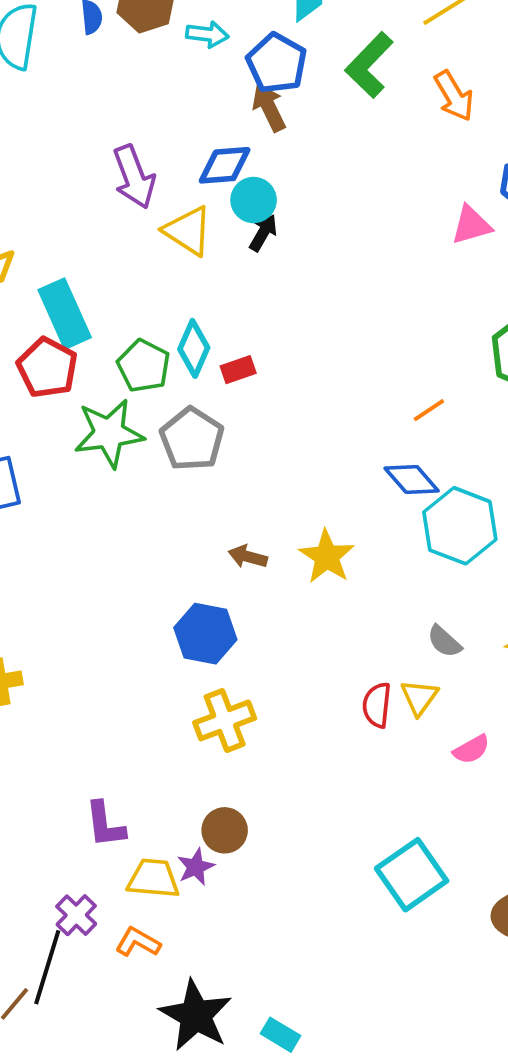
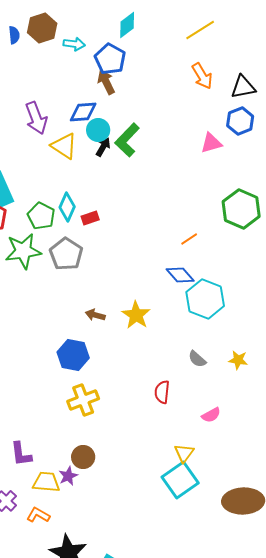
green L-shape: (369, 65) -> (127, 140), moved
yellow triangle: (419, 697) -> (184, 453), moved

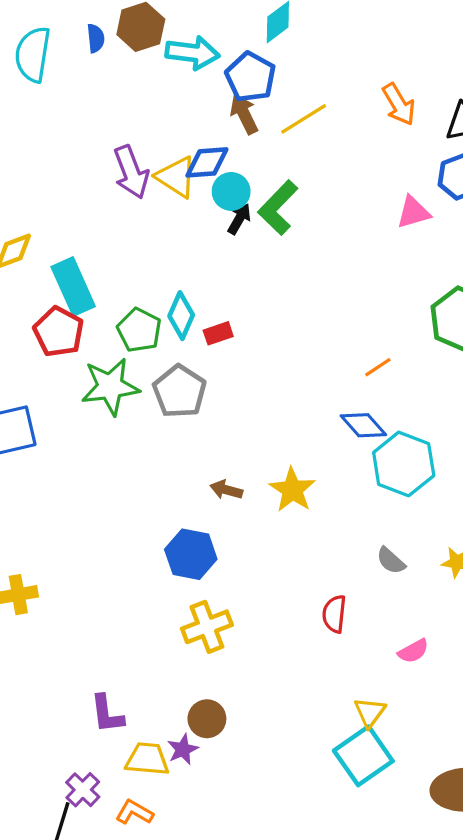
yellow line: (200, 30) -> (304, 119), moved
cyan arrow: (74, 44) -> (192, 53), size x1.5
yellow triangle: (64, 146) -> (176, 177), moved

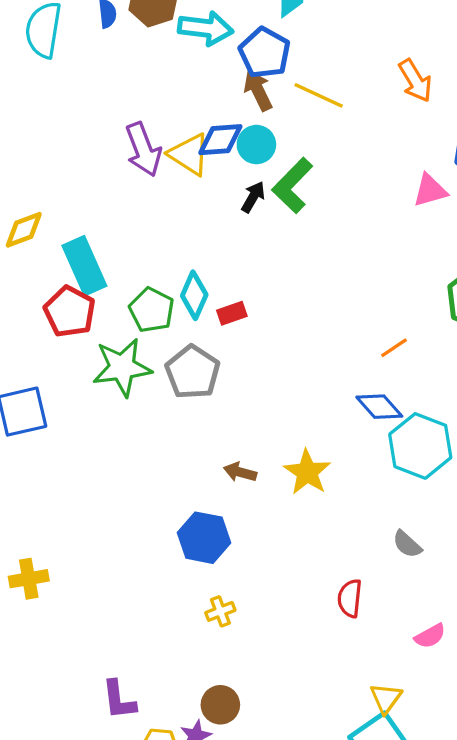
yellow line: (304, 119) -> (319, 95), turned 57
cyan circle: (231, 191) -> (256, 145), moved
yellow cross: (207, 627) -> (220, 611), size x0.6

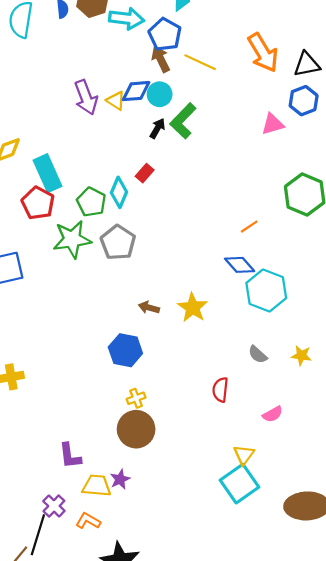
orange arrow: (415, 81) -> (263, 53), size x1.4
yellow triangle: (189, 154) -> (116, 101), size x0.7
red rectangle: (232, 313) -> (145, 173), moved, turned -30
brown circle: (220, 705) -> (136, 429), moved, size x1.5

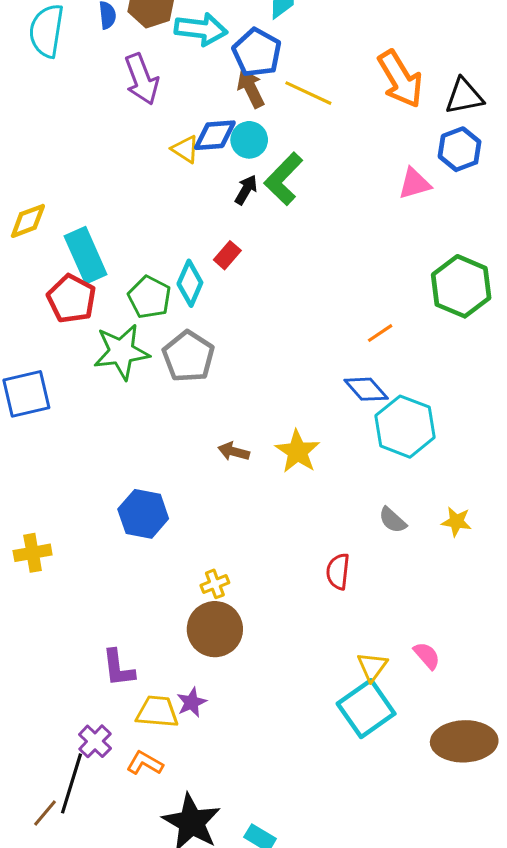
purple arrow: (86, 97) -> (142, 79), moved
blue hexagon: (125, 350) -> (143, 514), moved
pink semicircle: (273, 414) -> (427, 656), moved, turned -102

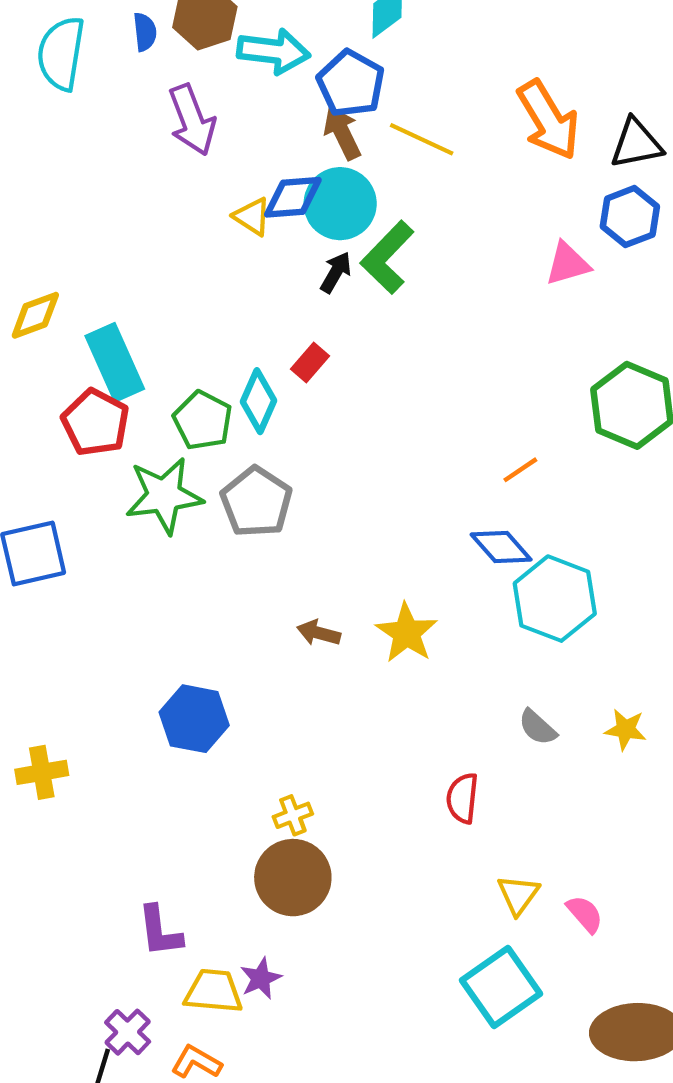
cyan circle: (249, 140) -> (340, 204), size x1.4
yellow triangle: (372, 667) -> (518, 895), moved

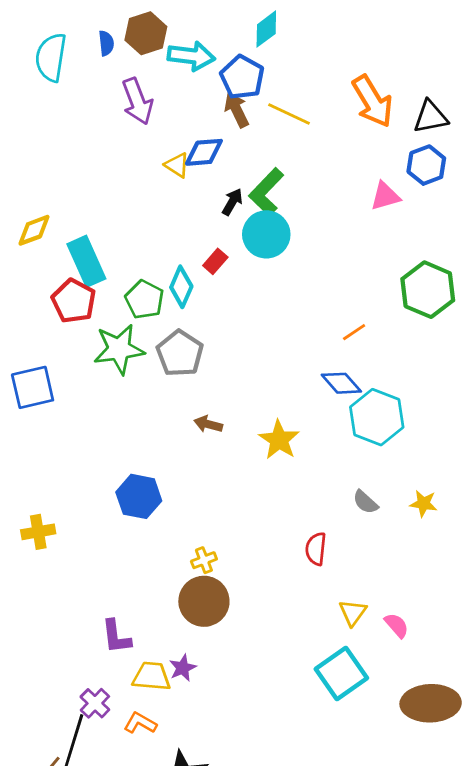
cyan circle: (340, 204) -> (266, 234), moved
brown arrow: (319, 633) -> (208, 424), moved

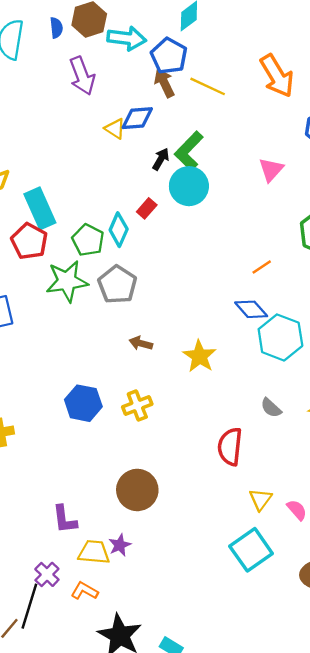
pink triangle: (385, 196) -> (271, 170), moved, turned -32
red semicircle: (316, 549) -> (230, 447), size x1.4
yellow cross: (204, 560) -> (137, 406), moved, size x1.4

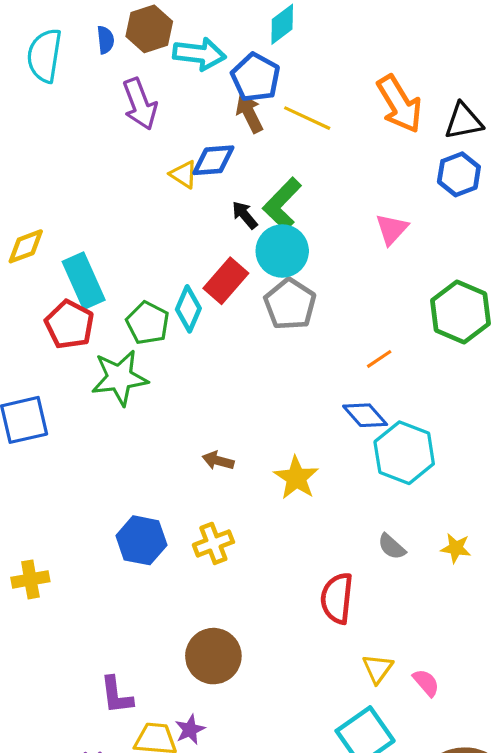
black arrow: (161, 159) -> (245, 215), turned -70
red rectangle: (147, 208) -> (226, 281), size x1.6
gray pentagon: (117, 285) -> (290, 304), moved

